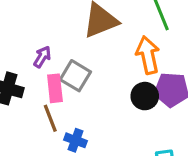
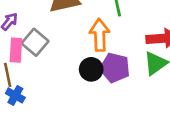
blue cross: (75, 140) -> (15, 95), moved

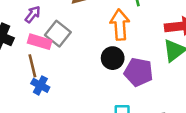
pink rectangle: (16, 50) -> (40, 42), turned -75
purple pentagon: (115, 68) -> (138, 72), moved

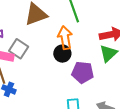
black circle: (113, 58) -> (62, 54), moved

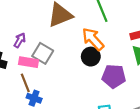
orange arrow: (65, 38) -> (93, 39), turned -30

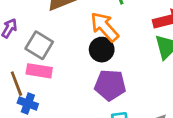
pink rectangle: (28, 62) -> (39, 71), moved
purple pentagon: (114, 76) -> (110, 85), moved

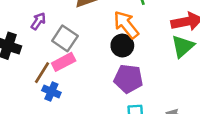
pink rectangle: (39, 71) -> (64, 62), turned -40
brown line: (16, 84) -> (42, 73), turned 50

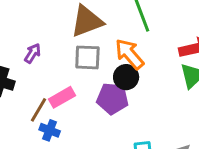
gray square: (65, 38) -> (87, 57), moved, turned -30
purple pentagon: (128, 79) -> (113, 98), moved

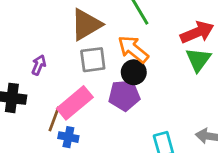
pink rectangle: (62, 97) -> (75, 103), size x1.4

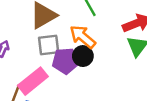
purple pentagon: (124, 95) -> (65, 61), moved

